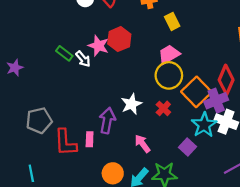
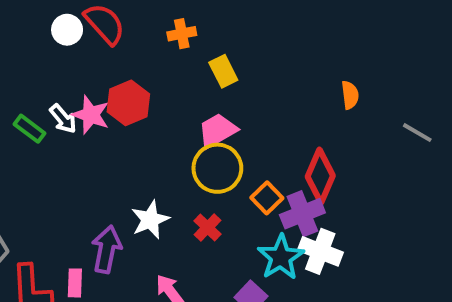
white arrow: (83, 59) -> (63, 119), moved
orange square: (196, 92) -> (267, 198), size x0.6

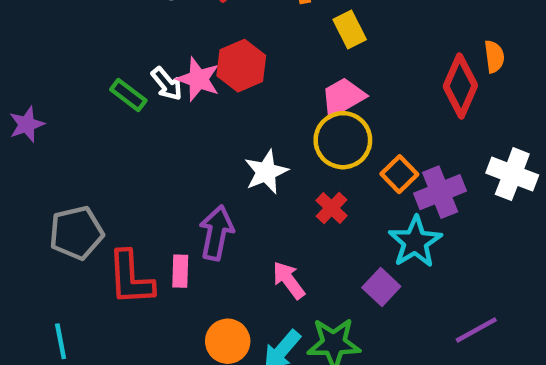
red diamond: (320, 176) -> (460, 86), moved
white star: (150, 220) -> (266, 172), moved
white cross: (320, 251) -> (512, 174), moved

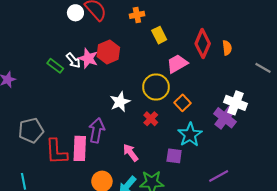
red diamond: (460, 86) -> (203, 44), moved
pink trapezoid: (343, 97) -> (177, 64), moved
purple cross: (440, 192) -> (225, 118), moved, turned -30
pink rectangle: (180, 271) -> (80, 148), size x1.6
purple square: (381, 287) -> (174, 156), turned -35

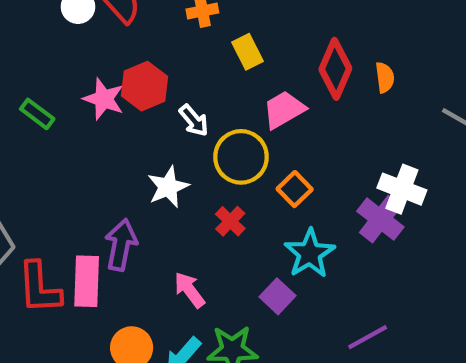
white arrow: (73, 60) -> (194, 120), moved
purple square: (174, 156) -> (277, 296), turned 35

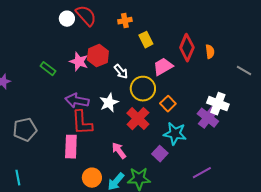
red cross: (230, 221) -> (138, 119), size x1.6
purple arrow: (121, 245) -> (77, 101), moved, turned -90
cyan star: (310, 253) -> (175, 134), turned -30
red L-shape: (39, 288) -> (82, 123), moved

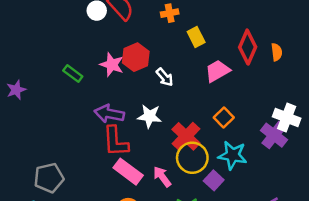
yellow circle: (143, 89) -> (192, 158), moved
white star: (109, 103) -> (150, 116), turned 30
gray pentagon: (25, 130) -> (49, 178), moved
pink rectangle: (71, 147) -> (128, 172), moved, turned -55

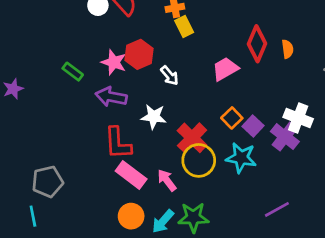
yellow rectangle: (196, 37) -> (184, 26), moved
purple arrow: (109, 114) -> (111, 97), moved
purple square: (214, 180) -> (253, 126), moved

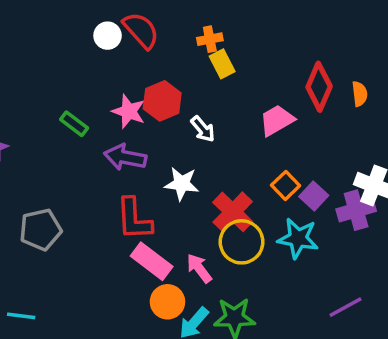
purple cross: (285, 137) -> (356, 210), turned 36
gray pentagon: (48, 182) -> (41, 230), moved
cyan line: (33, 216) -> (21, 316), turned -72
orange circle: (131, 216) -> (167, 302), moved

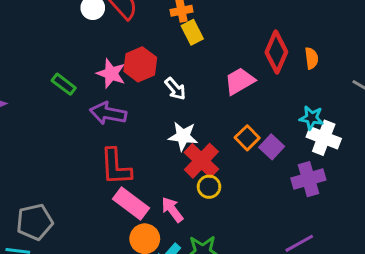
white star: (182, 184) -> (183, 136), moved
purple cross: (356, 210) -> (308, 179), moved
gray pentagon: (41, 230) -> (35, 222), moved
cyan star: (298, 238) -> (311, 118), moved, size x0.7
yellow circle: (242, 242) -> (209, 187), size x0.6

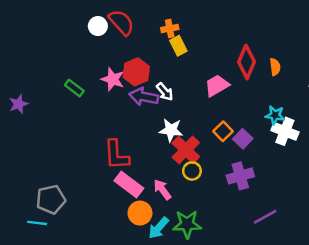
purple arrow: (108, 113) -> (144, 97), moved
purple cross: (308, 179) -> (240, 176), moved

